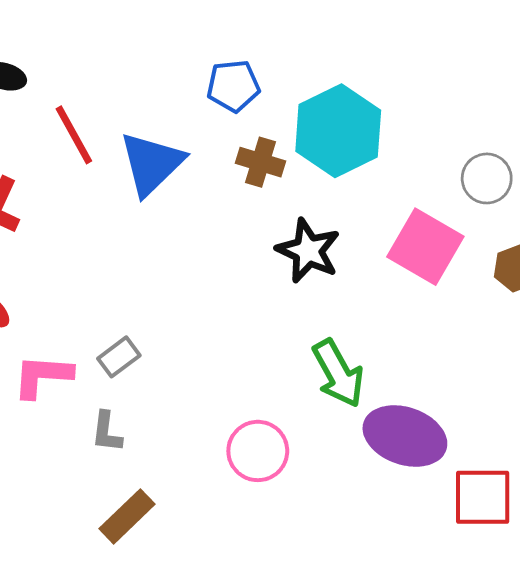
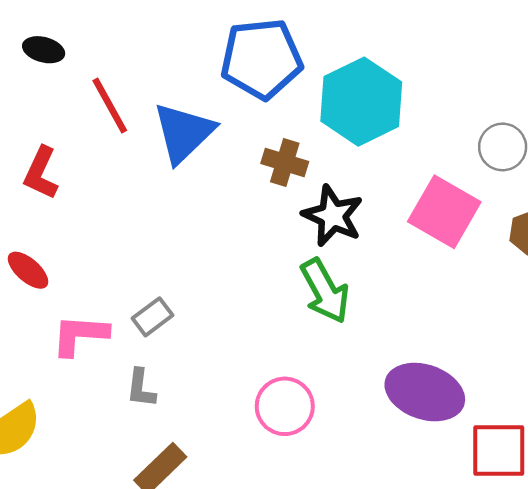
blue pentagon: (233, 86) -> (261, 59), size x1.6
brown cross: (261, 162) -> (285, 163), moved
green arrow: (338, 373) -> (325, 291), moved

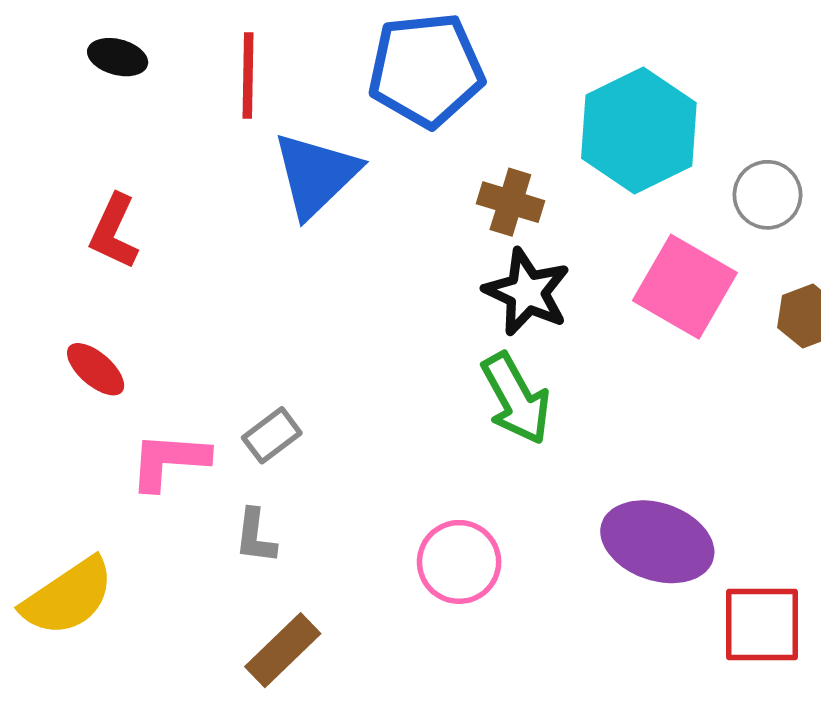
cyan hexagon: (361, 102) -> (639, 131), moved
red line: (110, 105) -> (248, 75), moved, turned 30
brown cross: (285, 163) -> (510, 202), moved

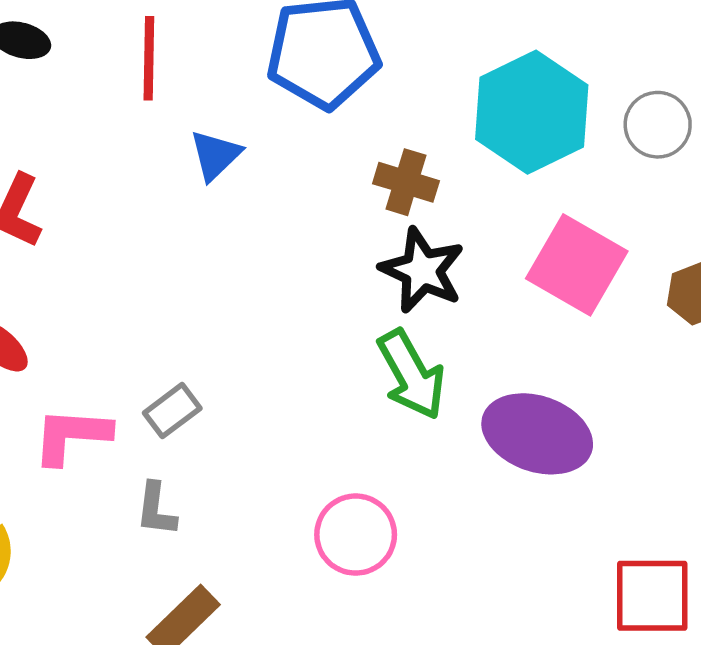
blue triangle: (316, 175) -> (215, 155), size x0.6
gray circle: (767, 195) -> (658, 125), moved
purple ellipse: (657, 542) -> (537, 434), moved

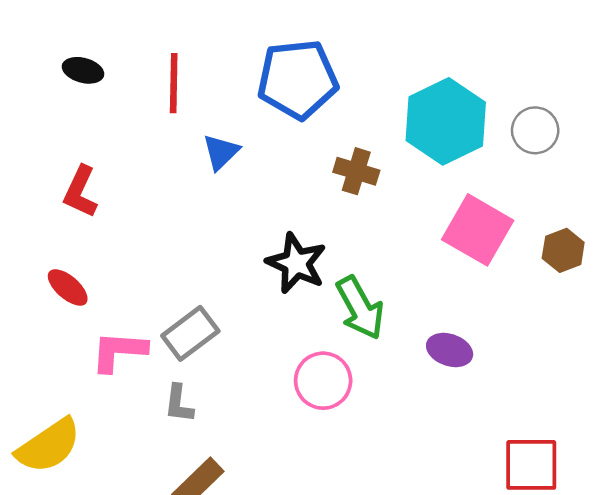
black star: (422, 270) -> (296, 263), moved
gray rectangle: (172, 411) -> (190, 333), size x1.4
purple ellipse: (537, 434) -> (450, 350), size x0.6
pink circle: (356, 535) -> (323, 381), moved

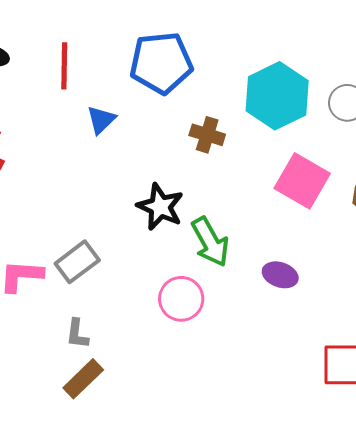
gray L-shape: (179, 404) -> (77, 334), moved

